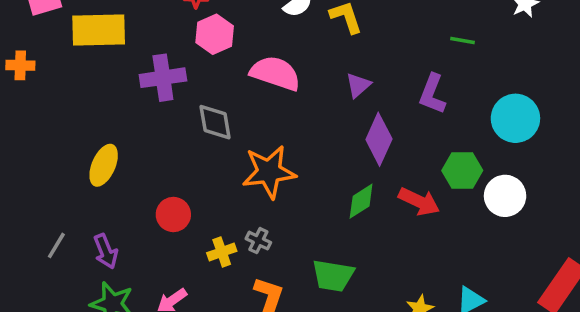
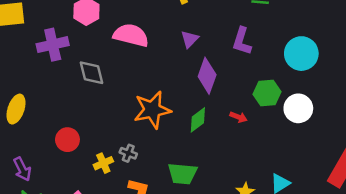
orange star: (269, 172) -> (152, 110), moved
red arrow: (419, 201) -> (239, 117), size x0.6

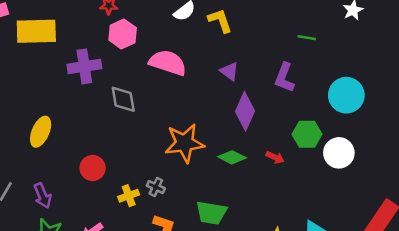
purple triangle: (190, 39) -> (229, 71), turned -42
green diamond: (198, 120) -> (232, 157), turned 60

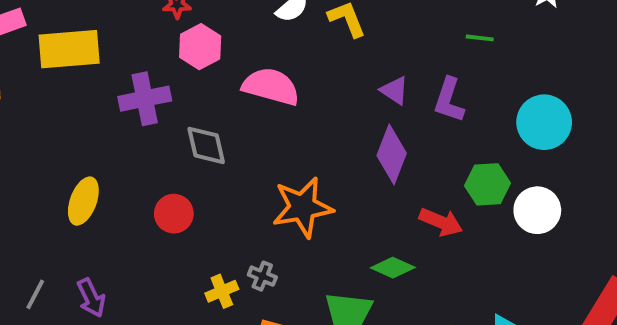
purple triangle: (229, 71) -> (394, 91), moved
green diamond: (232, 157) -> (393, 268), moved
red arrow: (275, 157) -> (441, 222), size x1.5
red circle: (93, 168) -> (174, 214), moved

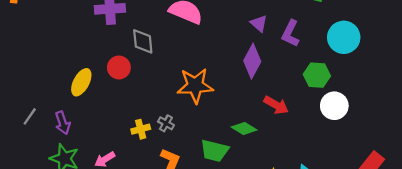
cyan circle: (544, 122) -> (344, 37), moved
green hexagon: (487, 184) -> (317, 75), moved
yellow ellipse: (83, 201) -> (81, 82), moved
red circle: (174, 214) -> (119, 67), moved

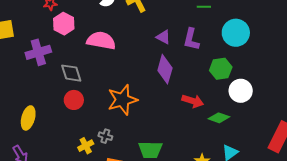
red circle: (119, 67) -> (74, 100), moved
green diamond: (244, 128) -> (219, 118), moved

